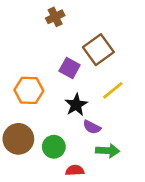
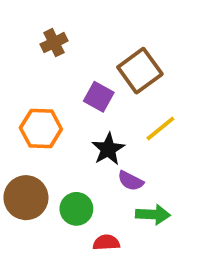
brown cross: (55, 17) -> (54, 43), moved

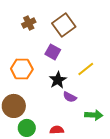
brown square: (140, 71) -> (64, 25), moved
green circle: (76, 209) -> (27, 128), moved
green arrow: (153, 214) -> (94, 115), moved

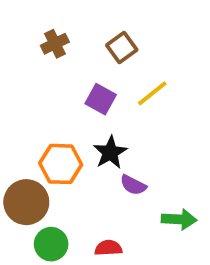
brown square: (64, 25) -> (122, 48), size x0.7
orange hexagon: (22, 69) -> (61, 164), moved
yellow line: (86, 69) -> (152, 93), moved

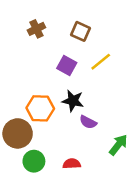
brown square: (122, 48) -> (81, 31), turned -30
black star: (110, 153) -> (73, 101), turned -30
green arrow: (179, 219) -> (118, 145), turned -55

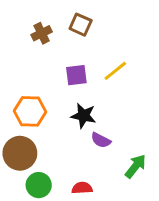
brown square: (81, 31) -> (81, 25), moved
purple square: (67, 65) -> (76, 75), turned -36
orange hexagon: (40, 108) -> (30, 111), moved

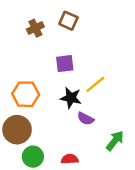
yellow line: (115, 71) -> (95, 84), moved

